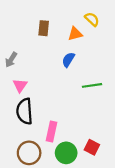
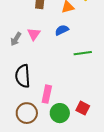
gray arrow: (11, 60) -> (16, 39), moved
blue semicircle: (68, 60) -> (62, 30), turned 32
pink triangle: (20, 85) -> (34, 34), moved

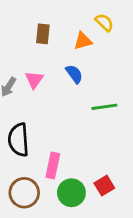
blue semicircle: (62, 30) -> (74, 74), turned 80
red square: (83, 108) -> (104, 186), turned 32

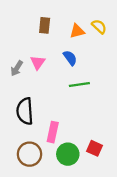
yellow semicircle: (104, 22) -> (99, 27), moved
green line: (104, 107) -> (79, 85), moved
red square: (104, 186) -> (94, 148), turned -35

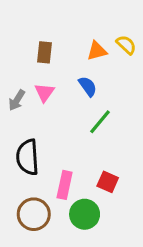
brown rectangle: (45, 25) -> (45, 52), moved
green line: (79, 85) -> (100, 122), turned -42
red square: (94, 148) -> (108, 182), moved

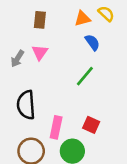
blue semicircle: (88, 86) -> (92, 42), moved

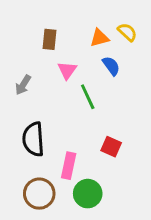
pink triangle: (40, 52) -> (67, 70), moved
green line: (85, 76) -> (88, 97), moved, turned -65
red square: (91, 125) -> (111, 147), moved

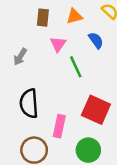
orange triangle: (99, 38) -> (74, 16), moved
red square: (111, 147) -> (96, 110), size x1.6
green circle: (88, 194) -> (88, 150), moved

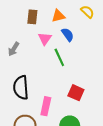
blue semicircle: (96, 40) -> (68, 35), moved
red square: (96, 110) -> (76, 93), size x0.7

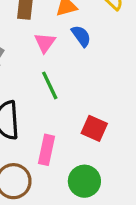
green line: (59, 57) -> (50, 85), moved

